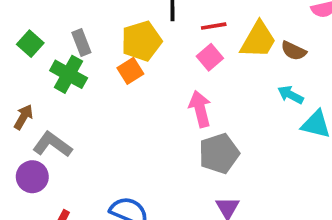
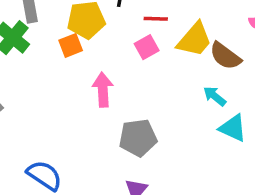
brown semicircle: (294, 51) -> (225, 56), size x1.4
pink arrow: (200, 109) -> (103, 90), moved

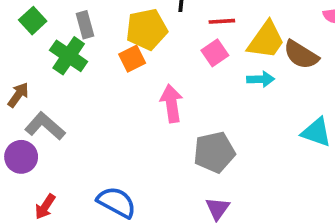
cyan arrow: (215, 96) -> (261, 79), moved, turned 145

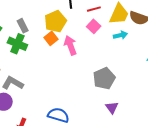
pink arrow: (171, 103) -> (70, 45), moved

